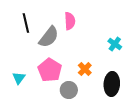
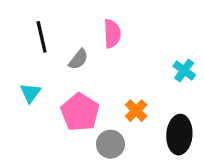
gray semicircle: (49, 37) -> (78, 59), size x0.6
cyan triangle: (19, 78) -> (30, 93), moved

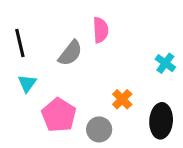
black line: (42, 37) -> (20, 43), moved
gray semicircle: (78, 59) -> (70, 53), size x1.4
pink pentagon: (80, 112) -> (59, 115), moved

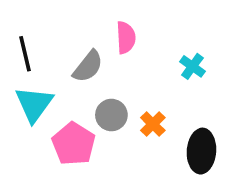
cyan cross: (165, 63) -> (192, 66), moved
cyan triangle: (27, 83) -> (34, 104), size x1.6
gray circle: (99, 129) -> (111, 115), moved

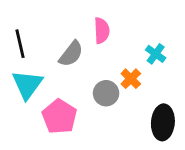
gray circle: (111, 115) -> (106, 93), moved
orange cross: (153, 124) -> (131, 79), moved

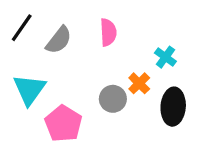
black line: (20, 44) -> (22, 28), moved, turned 48
gray semicircle: (71, 54) -> (59, 40), moved
black ellipse: (163, 122) -> (173, 107), moved

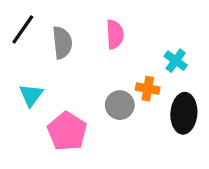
gray semicircle: (59, 40) -> (62, 43), turned -44
orange cross: (139, 83) -> (148, 89), turned -35
cyan triangle: (29, 90) -> (31, 95), size x0.7

